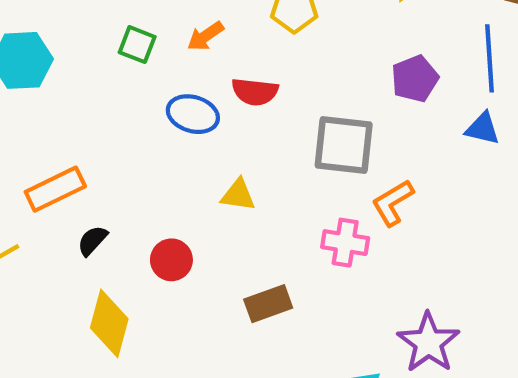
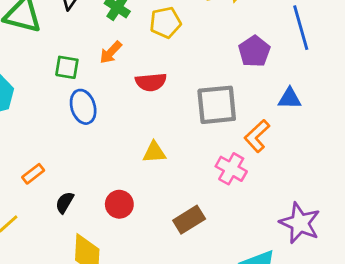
blue ellipse: (193, 114) -> (83, 107), moved, turned 68
blue triangle: (483, 129) -> (290, 98), moved
orange rectangle: (55, 189) -> (33, 174), size x0.6
pink cross: (345, 243) -> (231, 169), turned 32

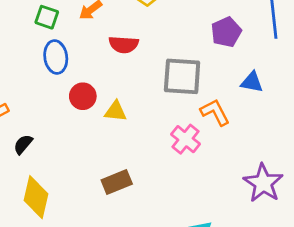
orange L-shape: (257, 136) -> (215, 112), turned 96
red circle: (119, 204) -> (83, 96), moved
brown rectangle: (189, 220) -> (117, 182), moved
purple star: (300, 223) -> (263, 183), moved

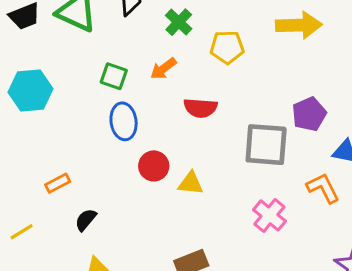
purple pentagon: (226, 32) -> (309, 114), moved
orange L-shape: (215, 112) -> (323, 188), moved

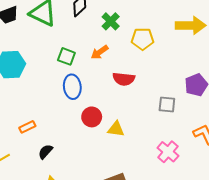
gray square: (266, 145) -> (167, 104), size x0.6

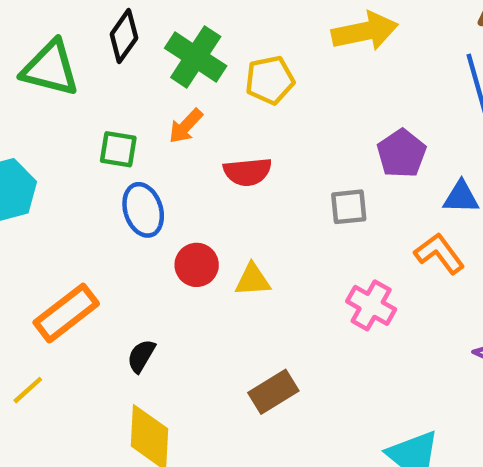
green cross: (111, 21) -> (196, 57), size x1.5
orange rectangle: (27, 127) -> (66, 313), size x1.8
black semicircle: (45, 152) -> (141, 356), moved

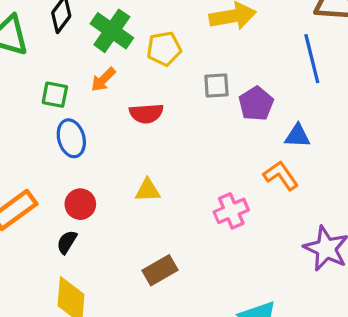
gray square: (349, 207) -> (216, 86), moved
red circle: (197, 265) -> (80, 204), moved
pink cross: (371, 305) -> (231, 211), turned 36

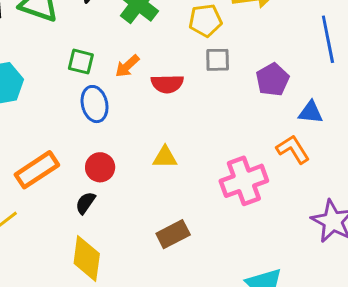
yellow pentagon: (164, 49) -> (205, 20), moved
orange arrow: (103, 80) -> (127, 66), moved
gray square: (216, 86) -> (218, 60), moved
pink cross: (231, 211) -> (244, 181), size x1.4

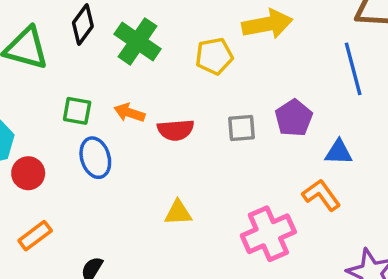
gray square: (218, 60) -> (242, 128), moved
orange arrow: (127, 66) -> (130, 113), turned 64
red circle: (100, 167) -> (28, 173), moved
orange rectangle: (37, 170) -> (35, 236), size x0.7

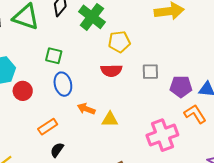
yellow pentagon: (214, 56) -> (119, 42), moved
orange arrow: (130, 113) -> (86, 109), moved
purple pentagon: (294, 118) -> (181, 87), moved, turned 30
orange rectangle: (35, 236) -> (48, 127), moved

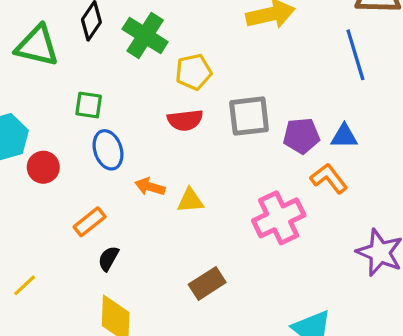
gray square: (150, 72) -> (249, 116), size x1.5

